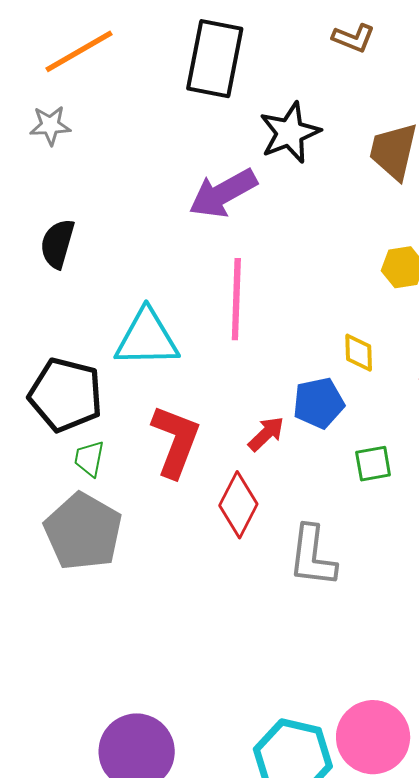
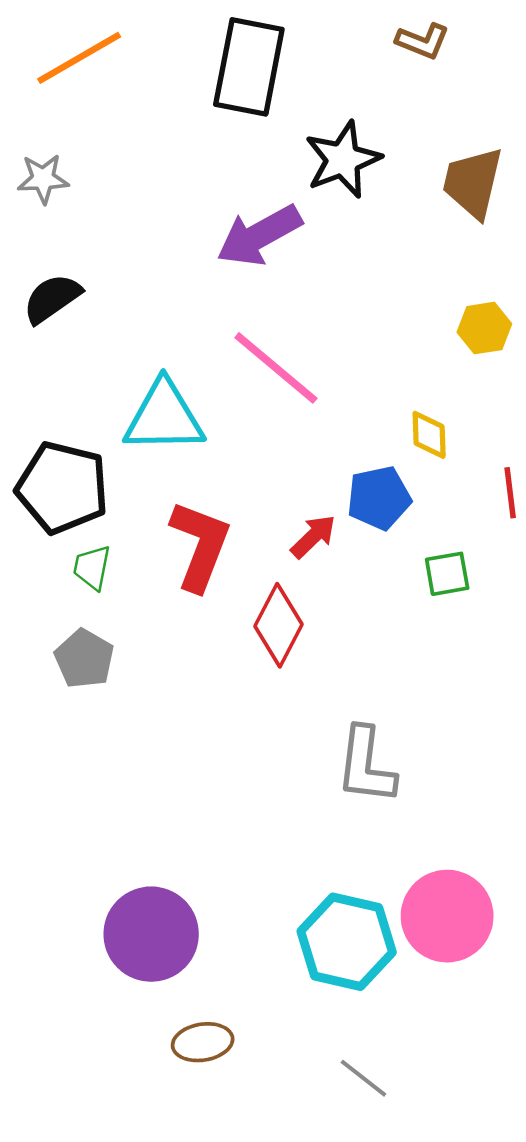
gray star: (50, 125) -> (43, 179), moved
black semicircle: (57, 244) -> (52, 298), turned 39
pink line: (236, 299) -> (276, 368), turned -52
gray pentagon: (83, 532) -> (84, 659), size x0.6
gray L-shape: (312, 556) -> (366, 766), moved

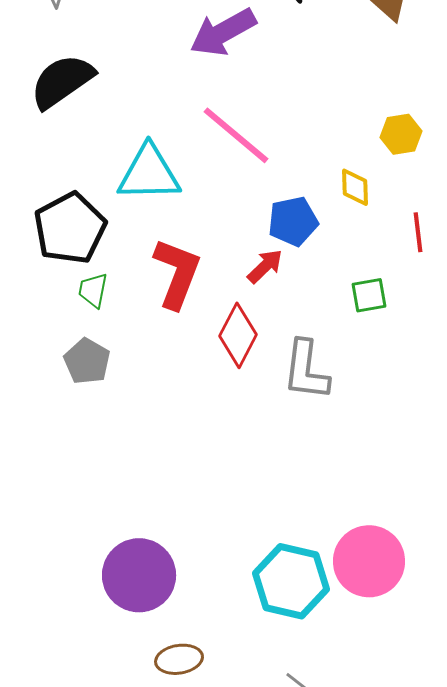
black semicircle: (52, 298) -> (62, 81), size x1.4
yellow hexagon: (484, 328) -> (401, 134), moved
black pentagon: (62, 488) -> (70, 228), turned 30
blue pentagon: (379, 498) -> (293, 221), moved
gray L-shape: (366, 766) -> (306, 370), moved

